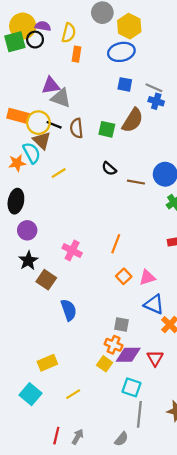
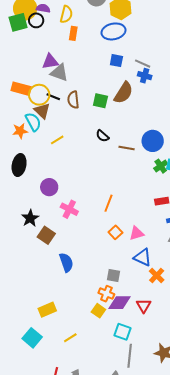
purple circle: (27, 230) -> (49, 187), moved

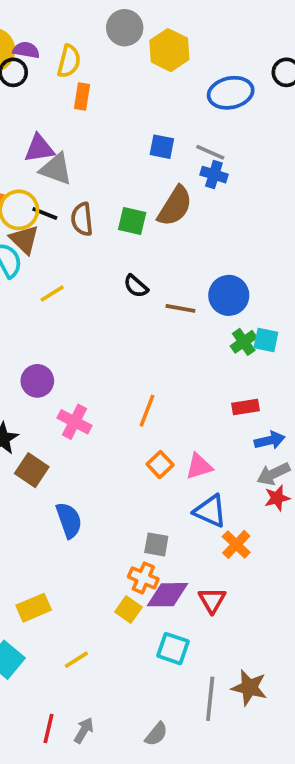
blue ellipse: (113, 31) -> (231, 93), moved
gray line: (130, 356) -> (210, 699), moved

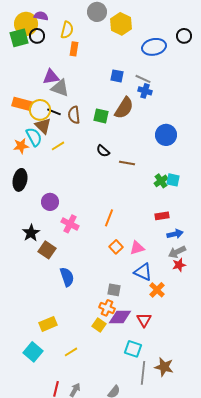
purple semicircle: (26, 50) -> (41, 16), moved
yellow line: (52, 294) -> (58, 146), moved
blue circle: (229, 295) -> (166, 135), moved
cyan square: (173, 649) -> (133, 349), moved

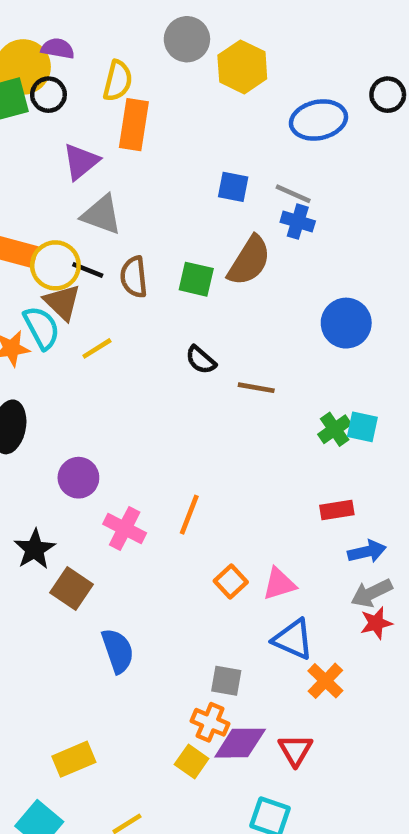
orange rectangle: (74, 49) -> (134, 125), size x1.5
purple triangle: (51, 77) -> (81, 162), moved, turned -30
orange line: (109, 218) -> (189, 515), moved

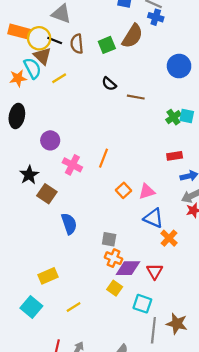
green square: (196, 279) -> (107, 45), turned -35
gray square: (226, 681) -> (109, 239), moved
yellow square: (192, 762) -> (115, 288), moved

